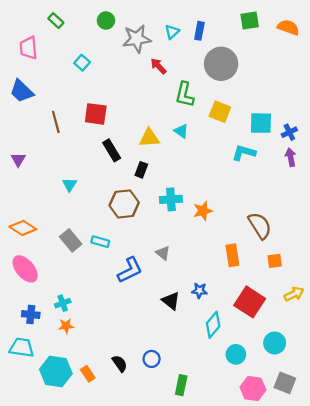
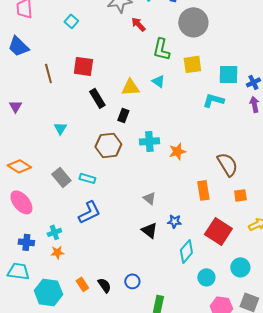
yellow square: (220, 112) -> (192, 64), turned -30
gray triangle: (163, 253) -> (149, 198), moved
blue L-shape: (130, 270) -> (89, 212), moved
orange rectangle: (88, 374) -> (82, 284), moved

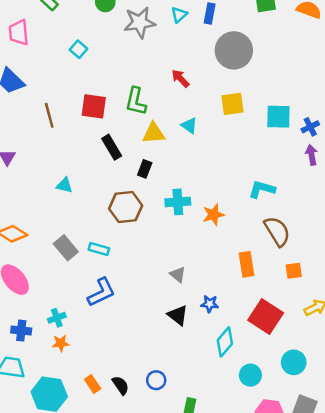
red arrow: (138, 24) -> (180, 78), moved
green L-shape: (161, 49) -> (136, 101), moved
cyan L-shape: (213, 100) -> (262, 189), moved
cyan triangle: (60, 128) -> (65, 185), turned -48

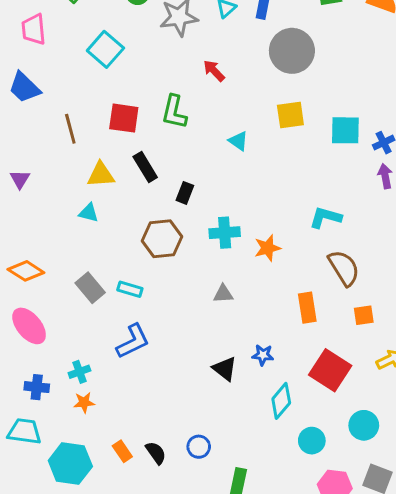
cyan square: (79, 49) -> (105, 49), size x1.6
red arrow: (180, 78) -> (214, 71), moved
yellow triangle: (154, 133) -> (101, 175), moved
gray triangle: (178, 275) -> (223, 294), moved, turned -42

